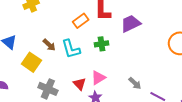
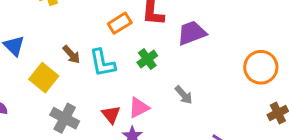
green cross: (102, 44) -> (147, 59), turned -32
gray arrow: (135, 83) -> (184, 95), moved

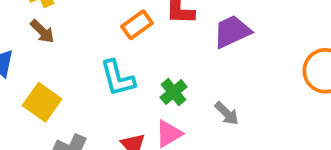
brown arrow: (71, 54) -> (42, 31), moved
green cross: (147, 59) -> (173, 92), moved

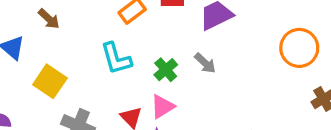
gray arrow: (227, 113) -> (205, 63), moved

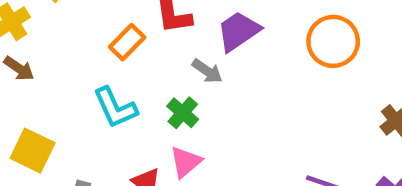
orange circle: (299, 48) -> (333, 41), moved
gray arrow: (205, 63) -> (207, 71), moved

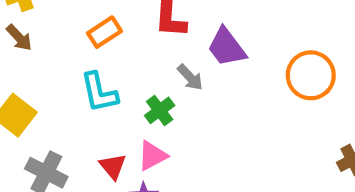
purple trapezoid: (238, 31) -> (227, 47), turned -105
orange rectangle: (127, 42) -> (104, 32), moved

